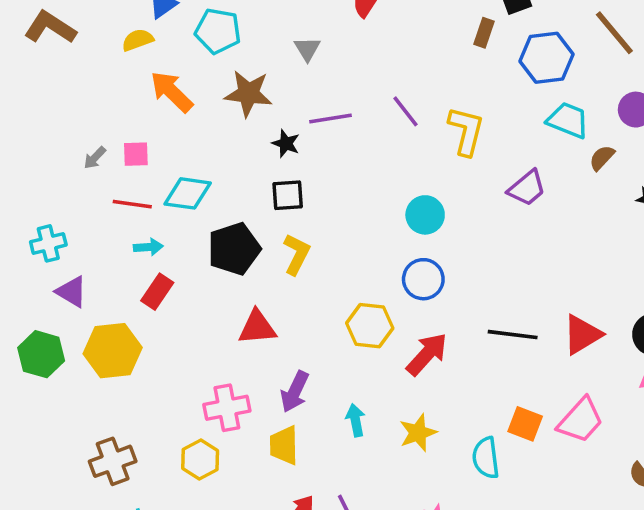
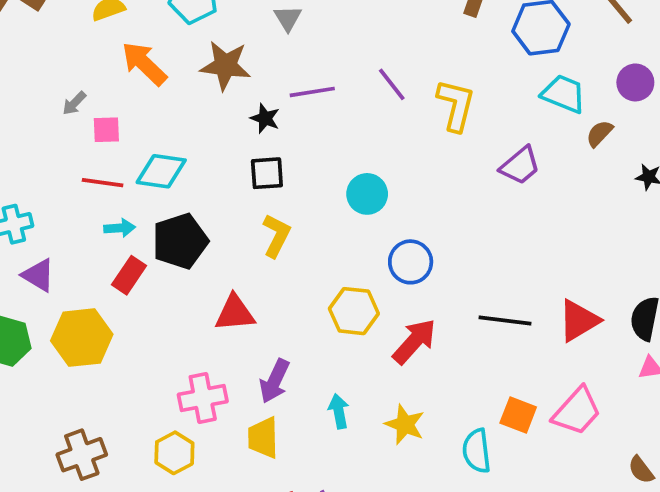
gray arrow: (95, 158) -> (74, 103), moved
cyan circle: (425, 215) -> (367, 194), moved
black pentagon: (234, 249) -> (180, 241), moved
yellow star: (418, 433) -> (405, 424), turned -30

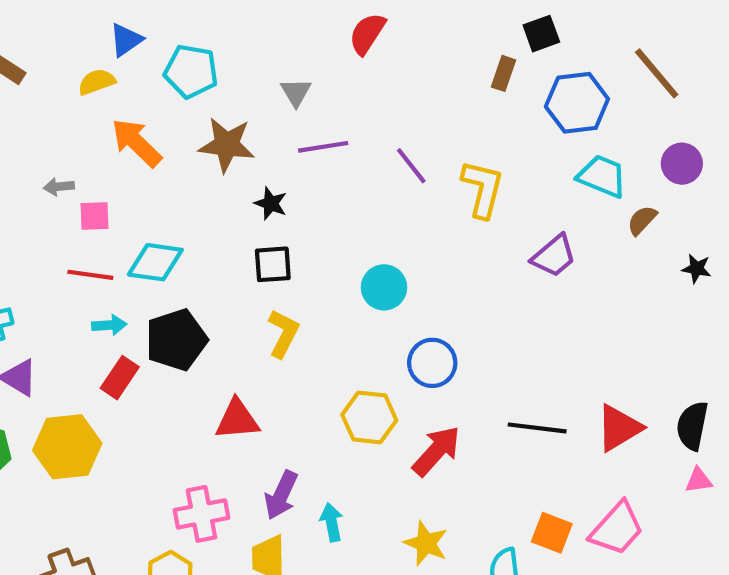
purple line: (312, 92) -> (323, 147), moved
gray arrow: (74, 103) -> (59, 187), turned 40
cyan arrow: (339, 411) -> (332, 522), moved

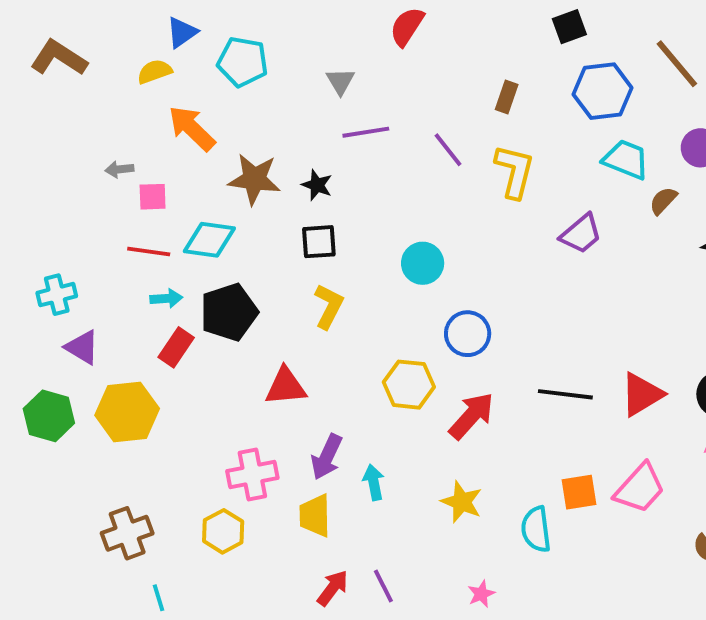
brown rectangle: (504, 73) -> (507, 97), moved
brown star: (227, 145) -> (254, 179), moved
orange square: (552, 533) -> (579, 492), turned -30

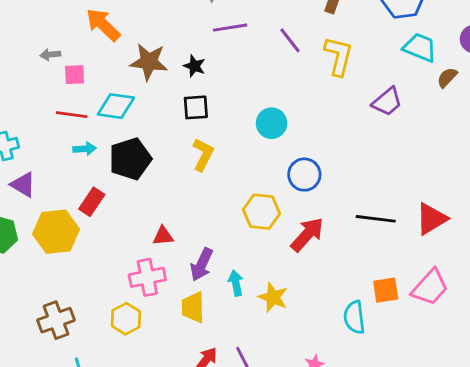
red rectangle: (176, 347) -> (92, 202), moved
red triangle: (286, 386) -> (163, 236), moved, size x0.7
yellow star: (462, 502) -> (273, 297), moved

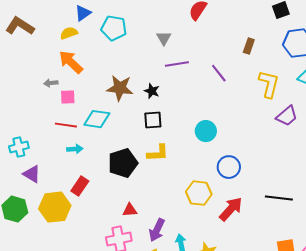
orange arrow: (103, 25) -> (71, 62), moved
yellow L-shape: (339, 56) -> (269, 84), moved
yellow L-shape: (203, 155) -> (158, 153), turned 60
black pentagon: (130, 159) -> (123, 163), moved

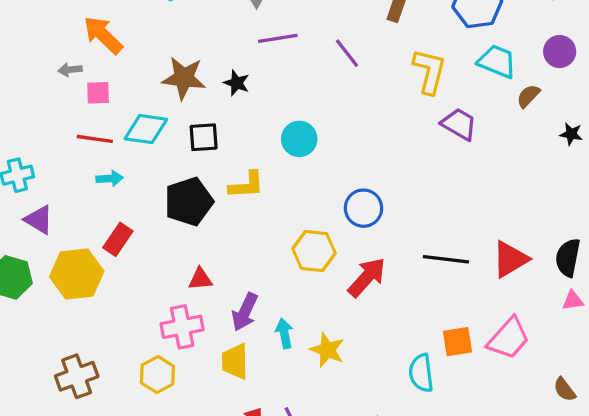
purple trapezoid: (287, 116) -> (459, 124), turned -110
black square: (153, 120) -> (204, 137), moved
cyan circle: (206, 131) -> (299, 139), moved

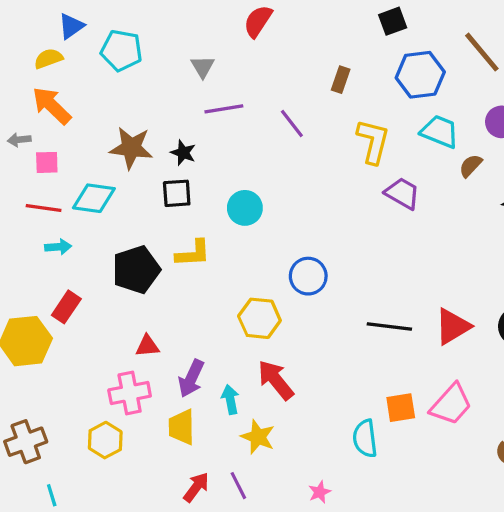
black square: (204, 137) -> (177, 193), moved
red arrow: (367, 277) -> (276, 380), moved, turned -81
yellow star: (327, 350) -> (258, 437), moved

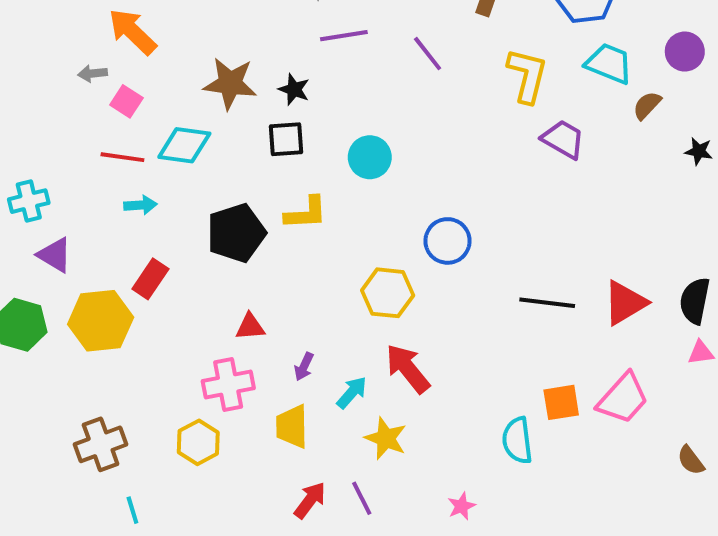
pink square: (47, 162) -> (126, 101), turned 35
purple arrow: (191, 378) -> (304, 367), size x0.6
cyan arrow: (230, 399) -> (352, 393), turned 52

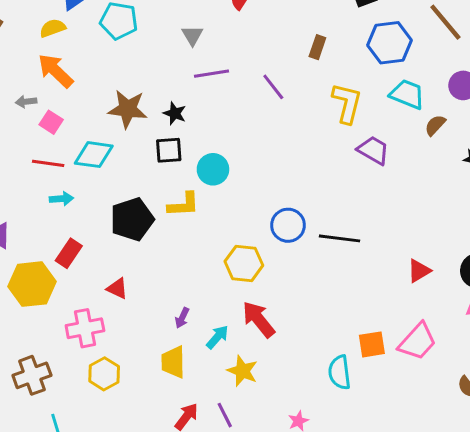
cyan circle: (370, 157) -> (213, 169), moved
black line: (547, 303) -> (339, 238), moved
red triangle: (625, 303) -> (419, 271), size x0.7
red triangle: (250, 327) -> (117, 288), moved, turned 30
pink cross: (228, 385) -> (85, 328), moved

